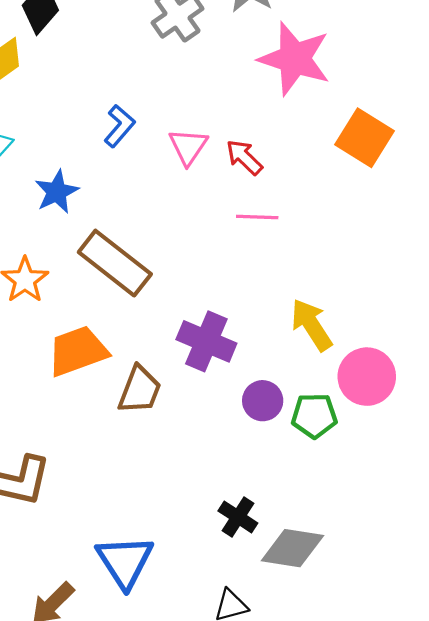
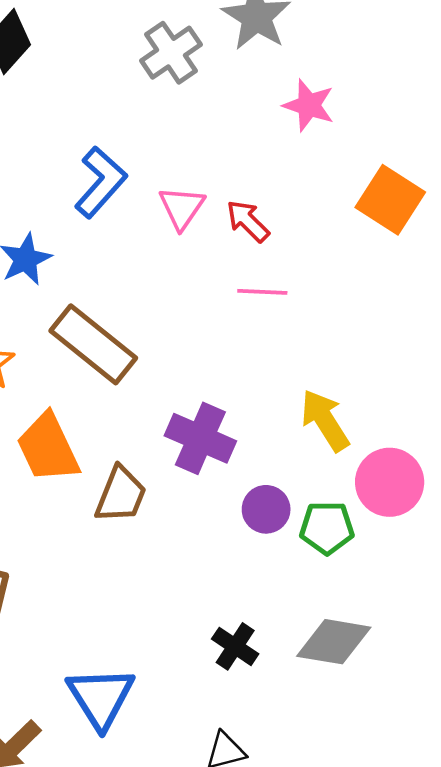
pink star: (295, 59) -> (309, 105), size x0.6
blue L-shape: (119, 126) -> (101, 182), size x1.4
orange trapezoid: (78, 351) -> (48, 448), turned -96
gray diamond: (292, 548) -> (334, 642), moved

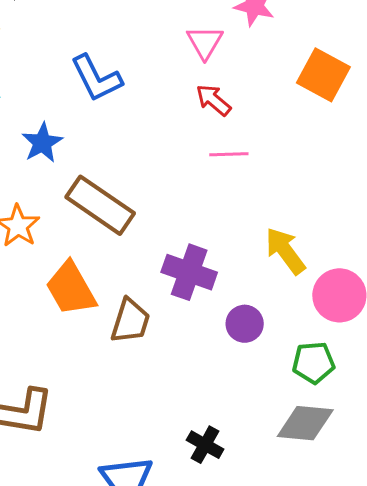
blue L-shape: (101, 182) -> (96, 78), turned 116
pink triangle: (182, 208) -> (205, 42), moved
green pentagon: (327, 528) -> (313, 363), moved
black cross: (235, 646) -> (205, 445), moved

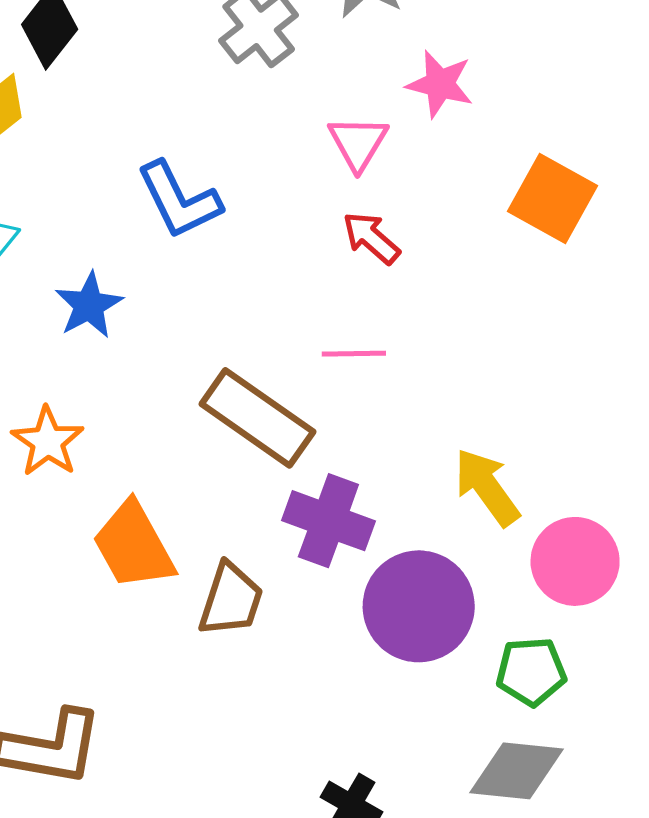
pink line: (229, 154) -> (354, 354), moved
brown rectangle: (100, 205) -> (257, 418), moved
purple circle: (245, 324) -> (419, 606), size x1.8

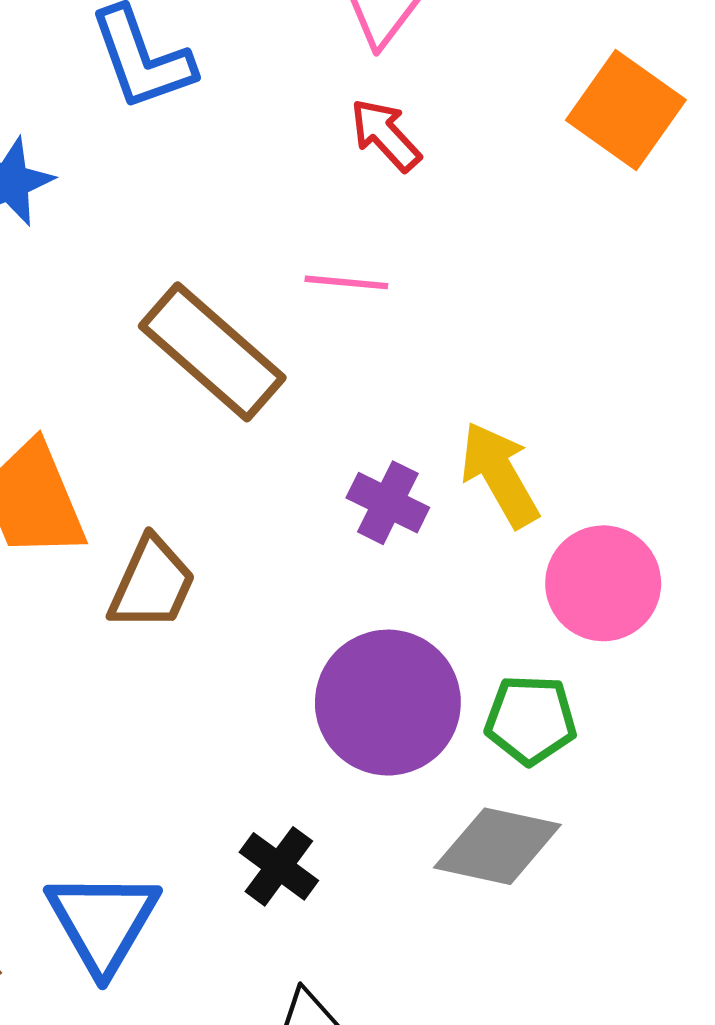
purple cross: (328, 521) -> (388, 503), moved, size x0.7
purple circle: (419, 606) -> (388, 703), moved

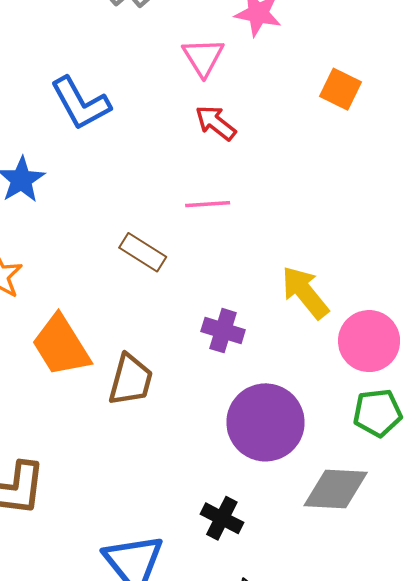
orange square: (626, 110) -> (341, 89), size x0.7
brown rectangle: (212, 352) -> (143, 252), size x0.6
purple cross: (388, 503) -> (223, 331), moved
green pentagon: (531, 720) -> (377, 413), moved

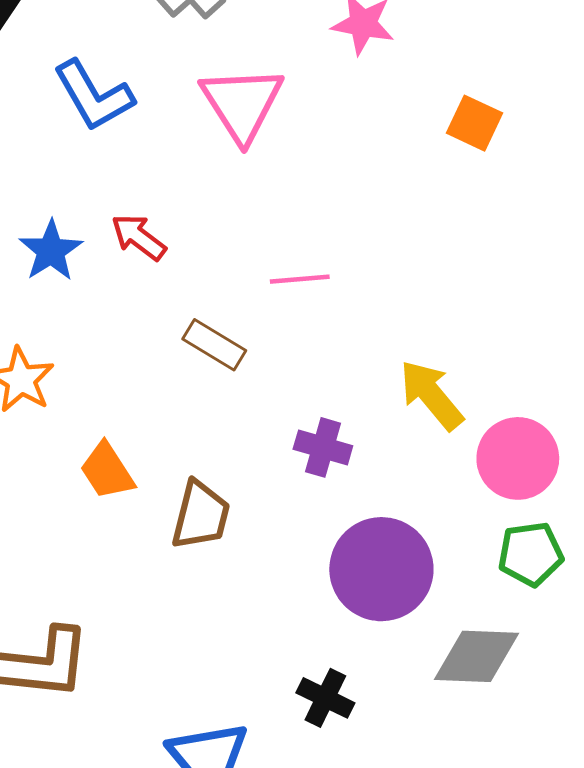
pink triangle: (203, 57) -> (242, 104), moved, size x1.5
blue L-shape: (80, 103) -> (94, 96), moved
red arrow: (216, 123) -> (139, 237), moved
orange trapezoid: (61, 346) -> (107, 471), size x0.7

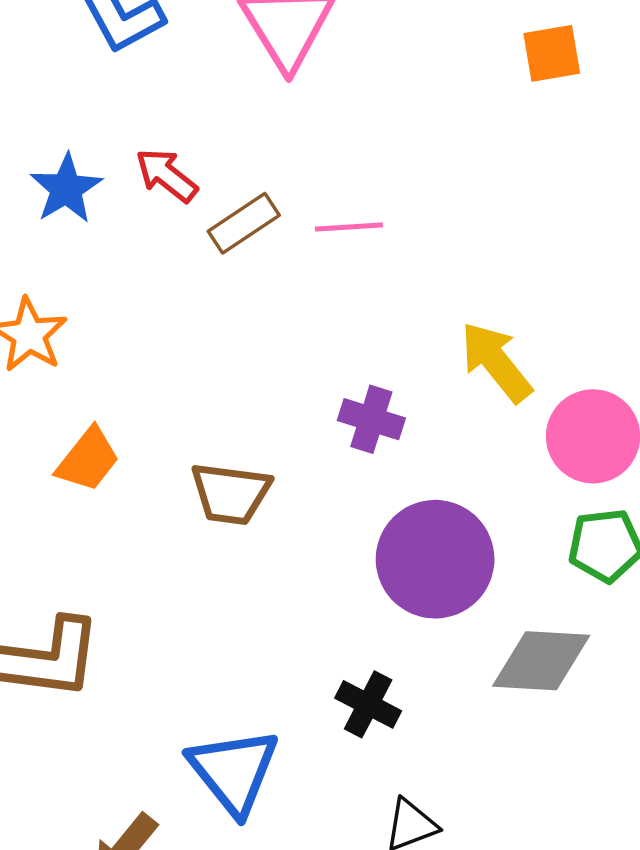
orange square: (475, 123) -> (552, 53), turned -36
brown rectangle: (214, 345) -> (244, 223), moved, turned -66
orange trapezoid: (107, 471) -> (88, 460), moved, turned -110
brown trapezoid: (201, 515) -> (231, 493), turned 82

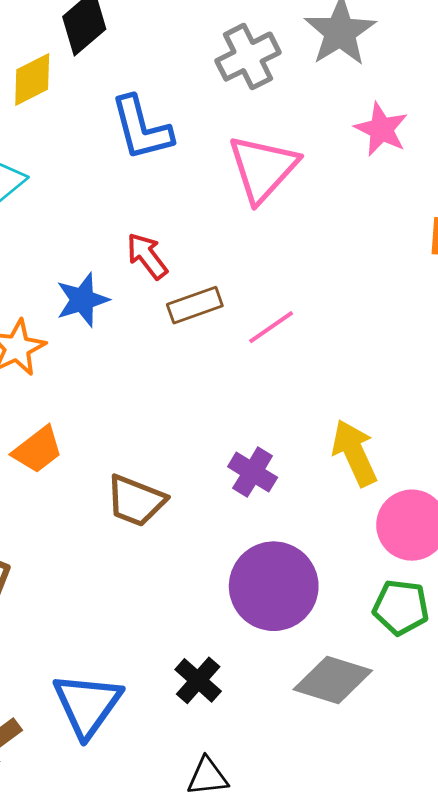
blue star: (66, 189) -> (82, 300), moved
pink line: (349, 227) -> (271, 327), turned -45

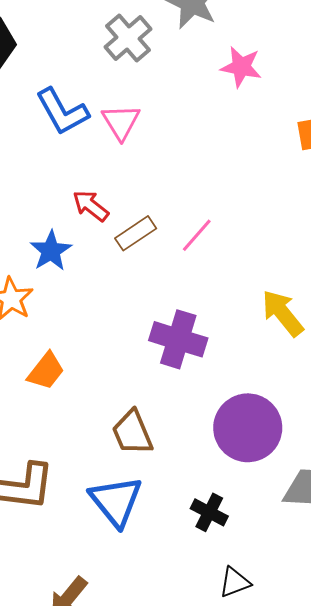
pink triangle: (263, 168) -> (121, 122), moved, size x0.7
purple cross: (253, 472) -> (178, 339), moved, size x1.5
brown trapezoid: (136, 501) -> (132, 433), moved, turned 60
blue triangle: (87, 705) -> (116, 501), moved

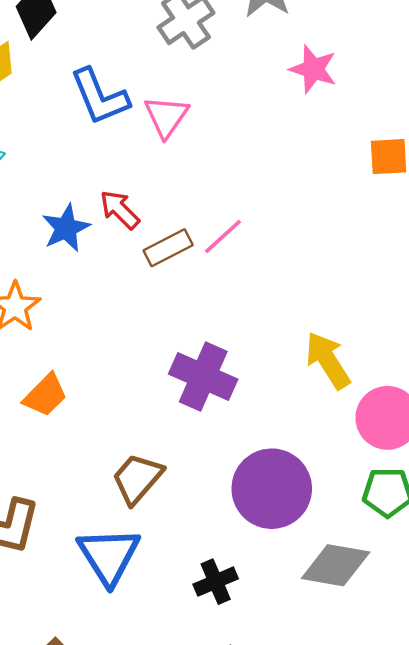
pink line: (197, 235) -> (223, 237), moved
blue star: (51, 251) -> (66, 228), moved
brown trapezoid: (132, 433) -> (137, 479), turned 57
black cross: (209, 512) -> (216, 582), turned 33

